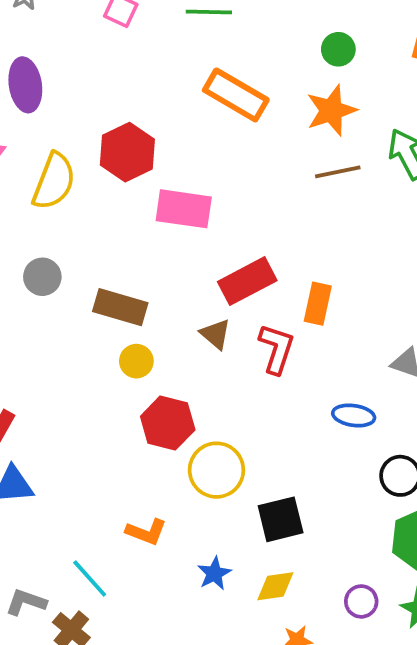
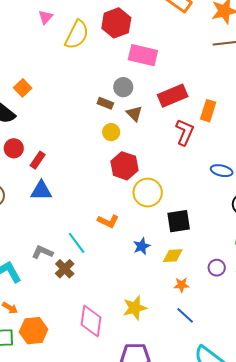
gray circle: (42, 277) -> (123, 87), moved
brown rectangle: (120, 307) -> (105, 103), size x0.6
brown triangle: (215, 334) -> (134, 114), moved

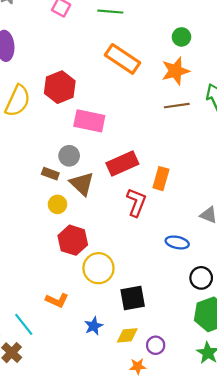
brown triangle: (134, 114) -> (82, 184), size x1.4
purple circle: (217, 268) -> (156, 345), moved

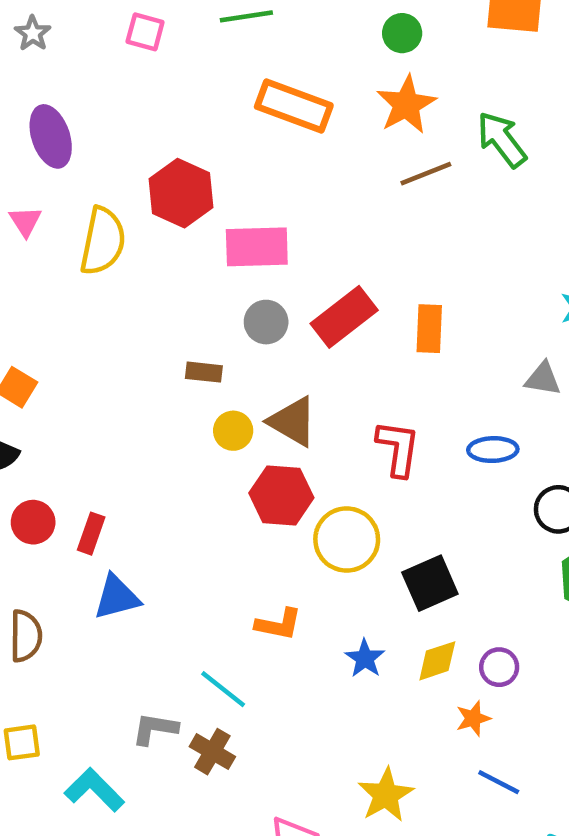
gray circle: (69, 156) -> (266, 322), moved
brown triangle: (82, 184) -> (293, 422), moved
red L-shape: (136, 202) -> (398, 448), moved

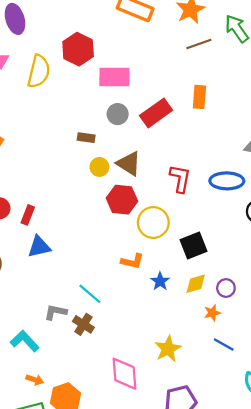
orange rectangle: (429, 329) -> (199, 97), moved
blue ellipse: (493, 450) -> (227, 181), size x1.4
orange L-shape: (279, 624) -> (132, 261), moved

